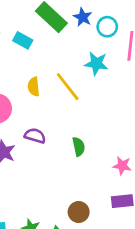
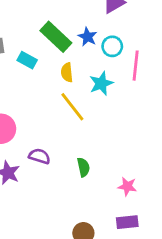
cyan star: (96, 64) -> (101, 83), turned -30
yellow semicircle: (34, 87) -> (67, 72), moved

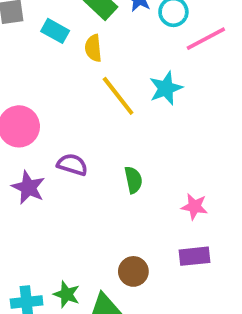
pink line: (136, 66) -> (206, 39), turned 56
yellow semicircle: (67, 72) -> (93, 48), moved
cyan star: (101, 83) -> (166, 88), moved

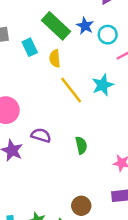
cyan rectangle: (55, 31) -> (30, 47), turned 36

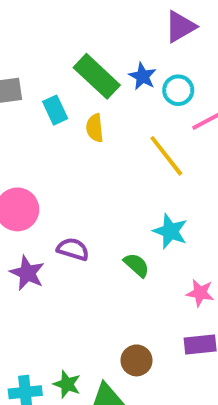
cyan star: (103, 85) -> (170, 231), moved, turned -30
yellow line: (71, 90) -> (166, 156), moved
green semicircle: (81, 145) -> (137, 265), turned -36

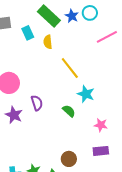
cyan circle: (178, 90) -> (90, 13), moved
yellow line: (166, 156) -> (70, 68), moved
purple semicircle: (73, 249) -> (37, 103), turned 56

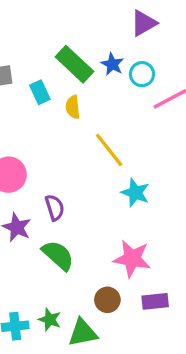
cyan circle: (90, 13) -> (142, 74), moved
green semicircle: (69, 111) -> (58, 255), moved, size x1.5
pink star: (101, 125) -> (132, 259), moved, size x1.6
purple rectangle: (101, 151) -> (155, 301), moved

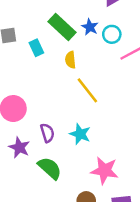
yellow semicircle: (73, 107) -> (70, 60), moved
cyan star: (135, 193) -> (80, 134), moved

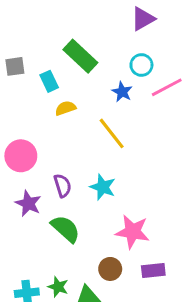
blue star: (90, 27) -> (122, 92), moved
yellow semicircle: (70, 60) -> (66, 108), moved, turned 77

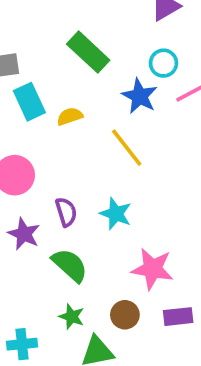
cyan rectangle: (49, 81) -> (29, 102), moved, size x1.4
blue star: (122, 92) -> (140, 96), size x1.4
green star: (58, 287) -> (72, 317), moved

